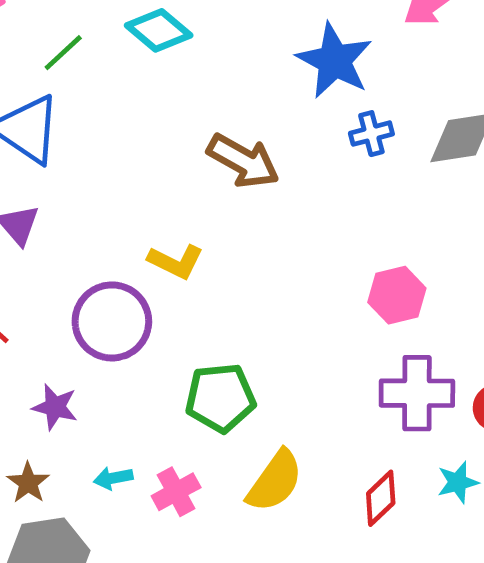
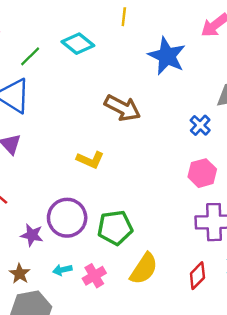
blue cross: (371, 134) -> (200, 125), moved, turned -30
purple circle: (112, 321) -> (67, 218), moved

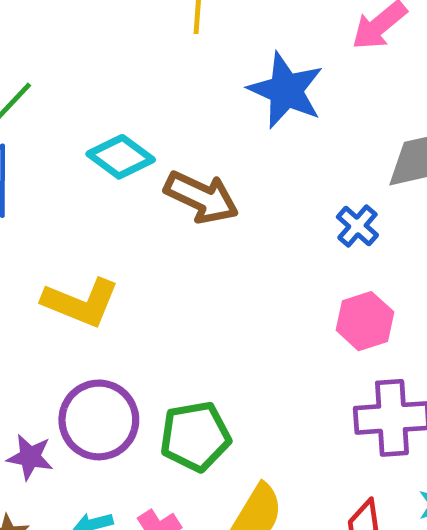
cyan diamond: (78, 44) -> (121, 157), moved
yellow L-shape: (90, 160) -> (81, 303), moved, size x1.4

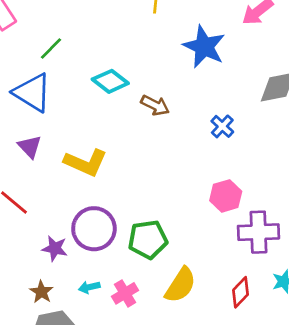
brown arrow: (201, 197) -> (155, 105), size x0.7
blue cross: (357, 226) -> (222, 126), moved
pink hexagon: (365, 321) -> (226, 196), moved

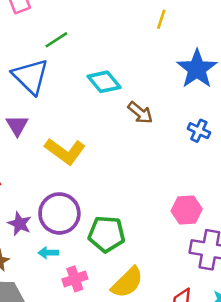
blue cross: (222, 126) -> (199, 131), moved, turned -30
cyan arrow: (89, 287) -> (48, 253), moved

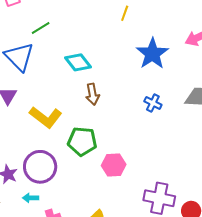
brown arrow: (140, 113) -> (92, 94), moved, turned 40
pink hexagon: (187, 210) -> (114, 165), moved
green pentagon: (107, 234) -> (82, 141), moved

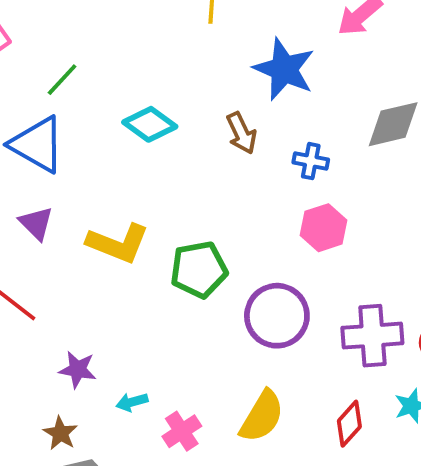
brown arrow: (92, 94) -> (241, 133), moved
pink hexagon: (114, 165) -> (324, 228), moved
purple circle: (40, 167) -> (277, 316), moved

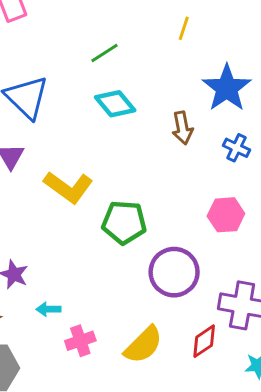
green line: (62, 80) -> (105, 53), moved
blue cross: (311, 161) -> (236, 148), moved
red diamond: (349, 424) -> (204, 341), moved

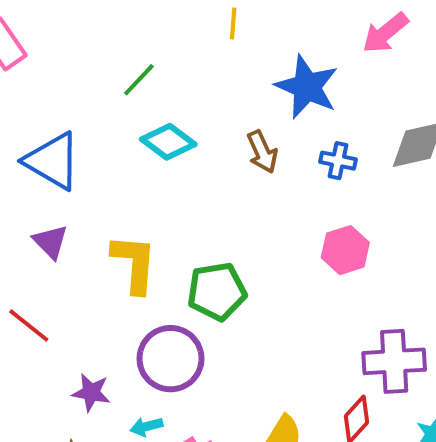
yellow L-shape: (68, 187) -> (134, 263), turned -108
purple circle: (174, 272) -> (171, 359), moved

